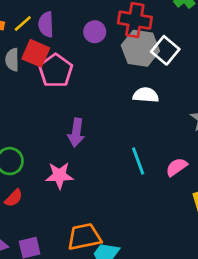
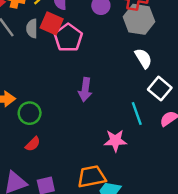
white square: (165, 50) -> (160, 89), moved
white semicircle: (146, 95) -> (143, 58), turned 54
pink star: (59, 175) -> (115, 141), moved

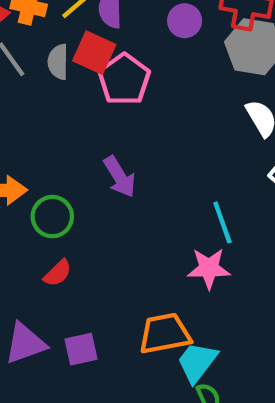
purple arrow: (85, 90) -> (120, 177), moved, turned -40
cyan line: (137, 114) -> (222, 222), moved

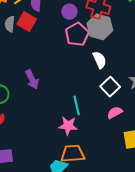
pink pentagon: (124, 79) -> (77, 34), moved
orange trapezoid: (165, 334) -> (73, 154), moved

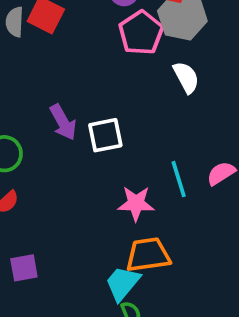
white square: (110, 87) -> (105, 135), moved, turned 36
cyan line: (77, 105) -> (179, 179), moved

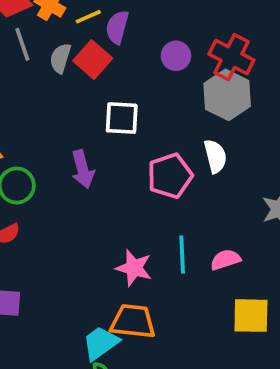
pink pentagon: (141, 33) -> (170, 176), moved
white square: (105, 135) -> (122, 118), moved

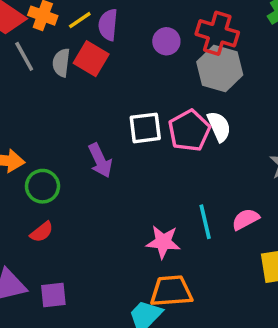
white square: (122, 118) -> (145, 128), moved
pink pentagon: (170, 176) -> (189, 131), moved

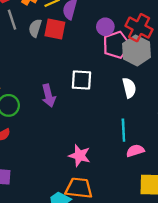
red square: (91, 59) -> (55, 29), turned -30
pink pentagon: (189, 131) -> (116, 45), moved
cyan line: (205, 222) -> (123, 130), moved

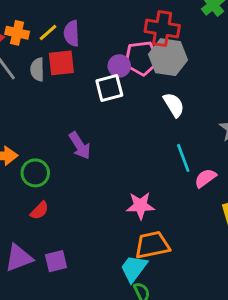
purple circle: (105, 27) -> (119, 66), moved
pink pentagon: (116, 45) -> (142, 58), turned 30
white square: (81, 80) -> (109, 88), moved

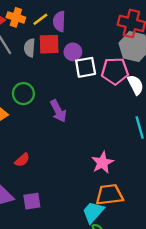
pink pentagon: (142, 58) -> (115, 71), moved
purple circle: (119, 66) -> (73, 52), moved
green circle: (35, 173) -> (23, 94), moved
pink star: (140, 206) -> (103, 163), turned -30

